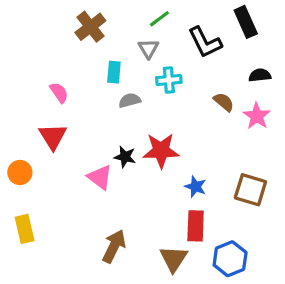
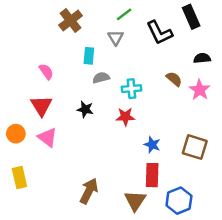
cyan cross: (169, 80) -> (131, 89), moved
red star: (161, 151) -> (125, 117), size x0.7
black star: (125, 157) -> (85, 109), moved
pink triangle: (100, 177) -> (47, 137), moved

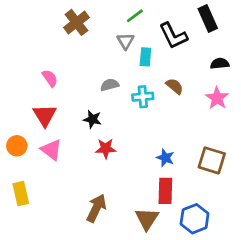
cyan rectangle: (89, 56) -> (145, 57), moved
brown semicircle: (174, 79) -> (175, 86), moved
red star: (125, 117) -> (106, 148), moved

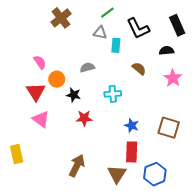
black rectangle: (208, 18) -> (177, 25), moved
gray triangle: (126, 41) -> (100, 33), turned -48
black semicircle: (220, 64) -> (166, 51), moved
cyan cross: (143, 97) -> (113, 94), moved
orange circle: (17, 146) -> (57, 79), moved

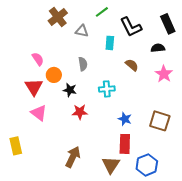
gray triangle: (100, 33) -> (82, 31), moved
gray semicircle: (87, 67) -> (83, 64), turned 96

